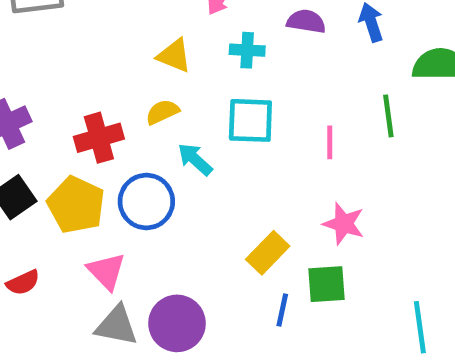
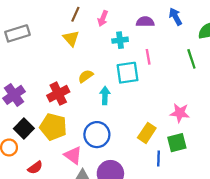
yellow triangle: (174, 56) -> (71, 38), moved, turned 36
pink line: (330, 142) -> (148, 57), moved
cyan arrow: (195, 159) -> (105, 96), turned 60
blue circle: (146, 201) -> (97, 135), moved

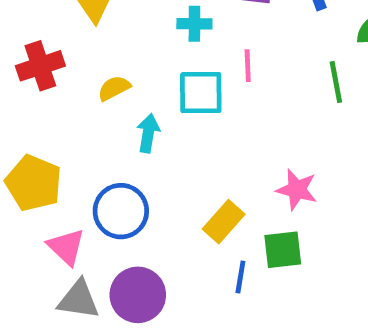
red cross: (58, 94) -> (40, 66), moved

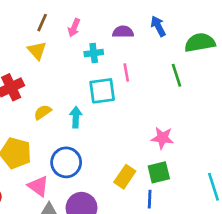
yellow semicircle: (114, 88) -> (43, 112), moved
yellow rectangle: (224, 222) -> (125, 177), moved
blue line: (240, 277) -> (150, 199), moved

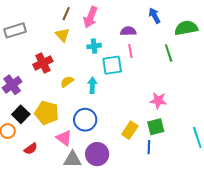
pink arrow: (74, 28) -> (90, 17), size x1.5
purple semicircle: (123, 32) -> (128, 31), moved
cyan cross: (94, 53) -> (94, 46), moved

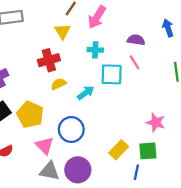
pink line: (130, 51) -> (135, 62), turned -32
red cross: (43, 63) -> (49, 60), moved
cyan arrow: (92, 85) -> (86, 93), turned 42

